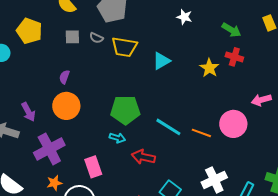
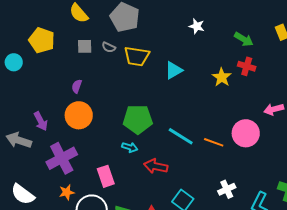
white cross: (214, 180) -> (227, 189), size x0.7

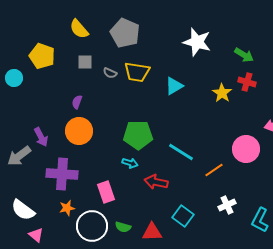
white star: (197, 26) -> (197, 42), size x1.8
gray semicircle: (109, 47) -> (110, 73), moved
gray arrow: (19, 140) -> (19, 156), turned -55
orange line: (214, 142) -> (214, 170), moved, turned -54
purple cross: (62, 158) -> (62, 174), turned 32

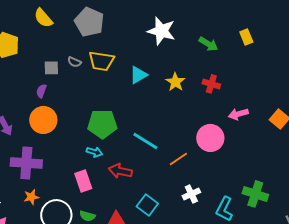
gray square: (85, 62) -> (51, 68), moved
red cross: (247, 82) -> (211, 84), moved
yellow star: (222, 93) -> (175, 82), moved
pink rectangle: (106, 192) -> (83, 181), moved

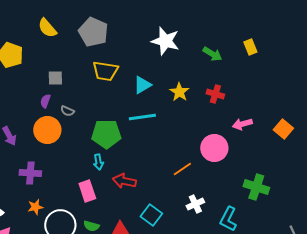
gray semicircle: (74, 62) -> (67, 111), moved
cyan line: (145, 141) -> (142, 117), moved, turned -40
cyan arrow: (94, 152) -> (98, 162), turned 63
purple cross: (26, 163) -> (30, 173), size x0.7
green cross: (255, 194) -> (256, 187), moved

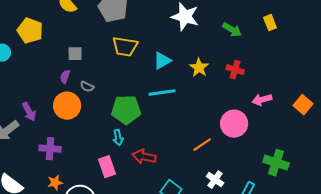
white cross: (195, 204) -> (215, 180), turned -30

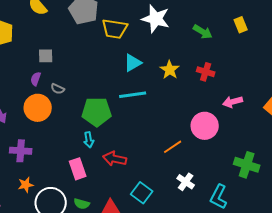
yellow trapezoid: (125, 47) -> (115, 29), moved

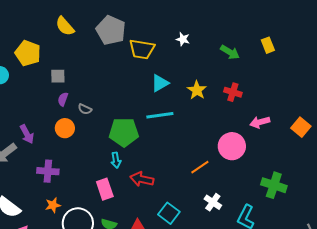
white star: (156, 19) -> (183, 39), size x0.5
gray square: (46, 56) -> (58, 76), moved
orange circle: (38, 108) -> (65, 128), size x0.7

